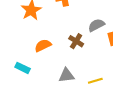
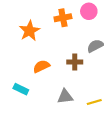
brown cross: (76, 41) -> (75, 62), turned -32

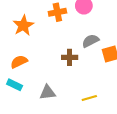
orange semicircle: (41, 66) -> (19, 62), moved
gray triangle: (65, 97) -> (48, 93), moved

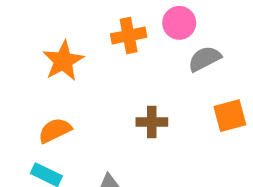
gray semicircle: (90, 41) -> (205, 59), moved

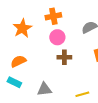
pink circle: (179, 23) -> (57, 37), moved

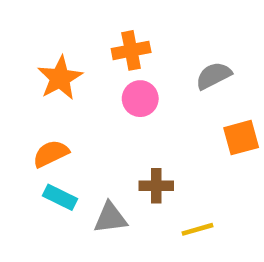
brown cross: (64, 57) -> (156, 186), moved
cyan rectangle: (14, 82) -> (60, 197), moved

